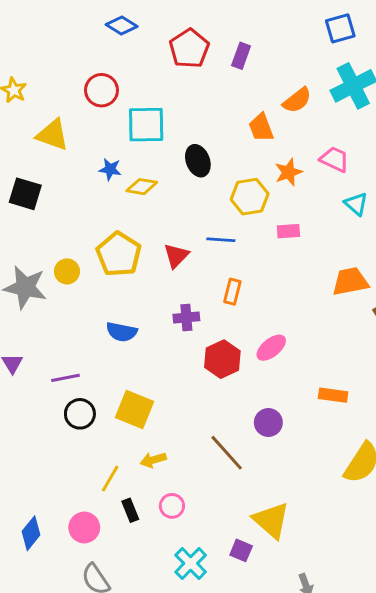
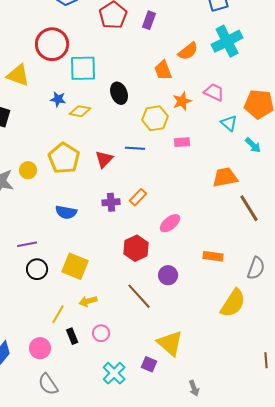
red circle: (101, 90) -> (52, 44), size x1.4
orange rectangle: (232, 292) -> (138, 197), moved, turned 30
red hexagon: (222, 359) -> (136, 248), moved

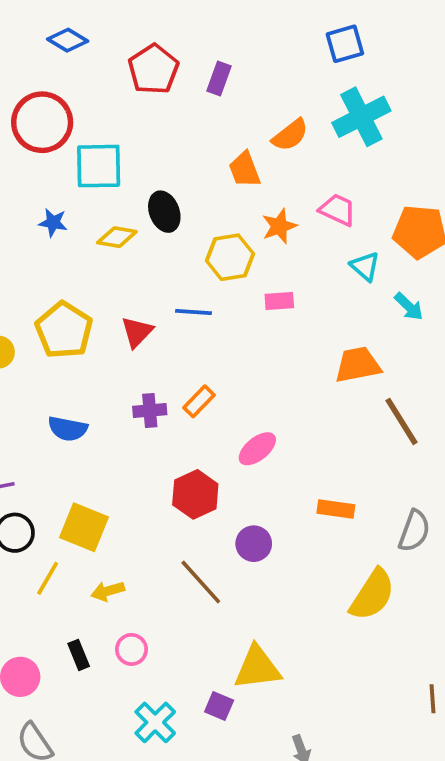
yellow diamond: (80, 111) -> (117, 237), moved
yellow line: (58, 314) -> (48, 578), moved
yellow triangle: (170, 343) -> (257, 668), turned -48

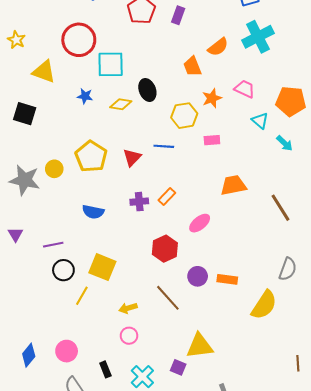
orange trapezoid: (358, 365) -> (233, 185), moved
orange rectangle: (336, 509) -> (227, 279), moved
yellow arrow: (108, 591) -> (128, 308), moved
black rectangle: (79, 655) -> (105, 369), moved

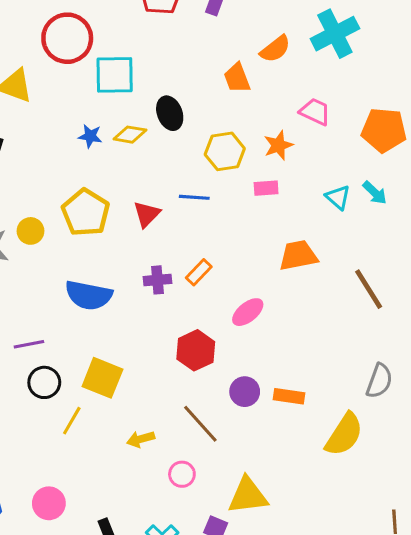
blue star: (85, 96) -> (90, 136), moved
orange star: (212, 98) -> (278, 145), moved
cyan triangle: (260, 121) -> (338, 197), moved
blue semicircle: (93, 212) -> (89, 295), size x1.4
pink circle: (129, 336) -> (182, 474), moved

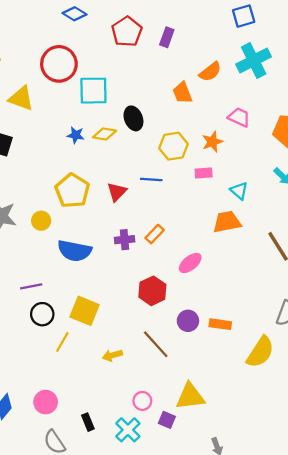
cyan triangle: (338, 197) -> (239, 191), moved
yellow circle: (30, 231) -> (41, 221), moved
pink circle: (182, 474) -> (142, 401), moved

